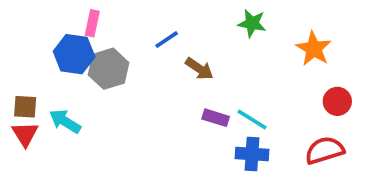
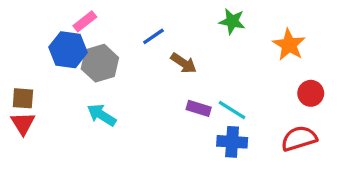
pink rectangle: (92, 23) -> (85, 21), turned 40
cyan arrow: (65, 121) -> (102, 115), moved

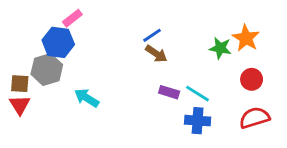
green star: (232, 21) -> (220, 48), moved
blue line: (153, 36) -> (152, 35), moved
gray hexagon: (100, 63) -> (47, 69), moved
red circle: (311, 93) -> (252, 79), moved

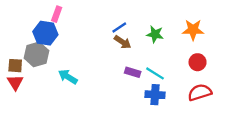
pink rectangle: (72, 18) -> (57, 14), turned -32
orange star: (246, 38) -> (193, 30), turned -30
green star: (220, 48) -> (155, 34), moved

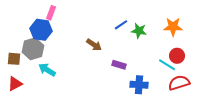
blue line: (119, 28) -> (121, 25), moved
brown arrow: (123, 42) -> (94, 45), moved
cyan line: (155, 73) -> (167, 65), moved
cyan arrow: (68, 77) -> (47, 70), moved
red triangle: (15, 82) -> (15, 84), moved, turned 35

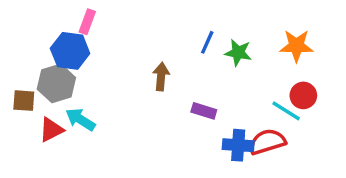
blue line: (121, 25) -> (207, 42), turned -32
brown arrow: (94, 45) -> (161, 77), turned -119
red semicircle: (179, 83) -> (267, 142), moved
red triangle: (15, 84) -> (51, 130), moved

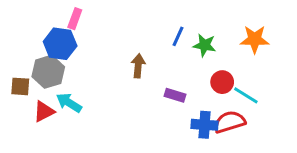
red circle: (303, 95) -> (222, 82), moved

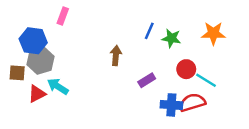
blue hexagon: (60, 44) -> (33, 41), moved
purple rectangle: (175, 95) -> (147, 80), turned -49

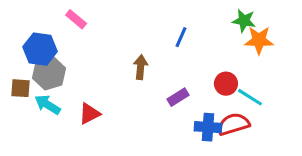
pink rectangle: (63, 16) -> (76, 19), turned -70
green star: (171, 38) -> (244, 21), moved
cyan arrow: (58, 86) -> (48, 105), moved
red triangle: (37, 94) -> (90, 114), moved

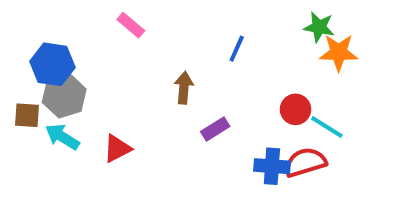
pink rectangle: (76, 19) -> (131, 25), moved
purple rectangle: (178, 97) -> (215, 129), moved

